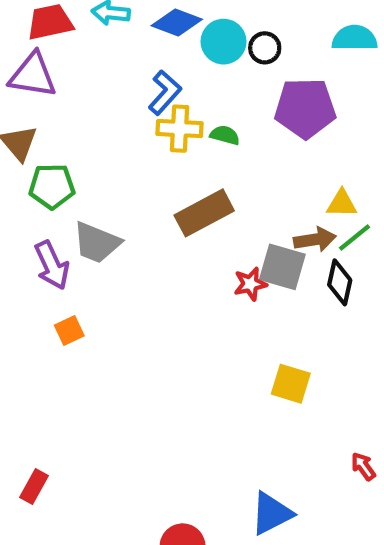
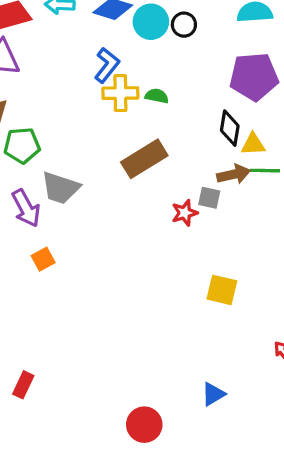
purple pentagon: (305, 108) -> (254, 77), moved
green line: (355, 237) -> (265, 171), turned 44
gray square: (282, 267) -> (209, 198), size x0.6
black diamond: (340, 282) -> (230, 128), moved
blue triangle: (271, 514) -> (213, 394), size x0.7

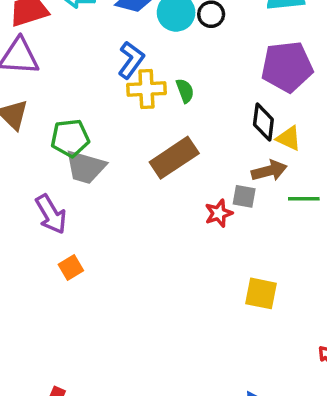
green semicircle: (157, 96) -> (185, 91), turned 60
yellow triangle: (253, 144) -> (289, 138), turned 30
green pentagon: (22, 145) -> (70, 138), moved
green line: (265, 171) -> (304, 199), moved
gray trapezoid: (60, 188) -> (85, 167), moved

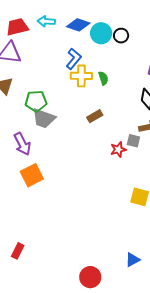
brown rectangle: (174, 158) -> (95, 116), size x0.6
orange square: (71, 267) -> (32, 175), size x1.6

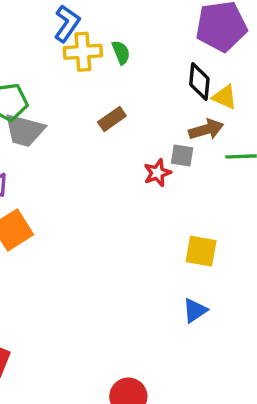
blue triangle: (133, 260) -> (195, 310), moved

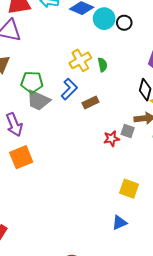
blue L-shape: (67, 23) -> (69, 89), moved
yellow cross: (83, 52) -> (80, 60), turned -35

